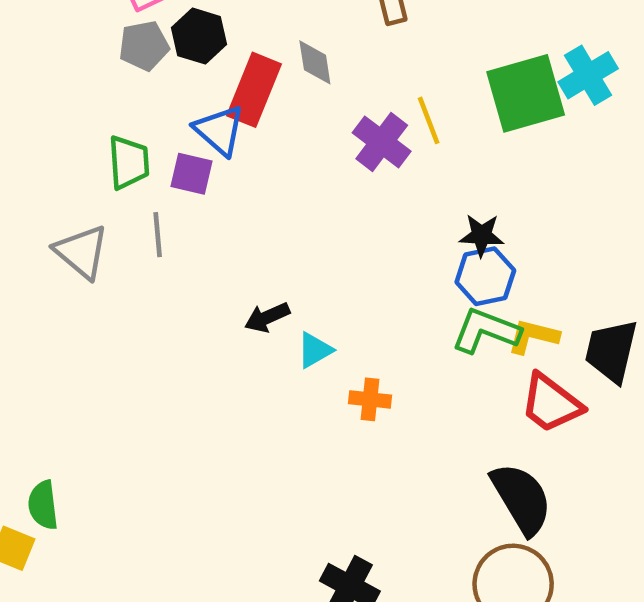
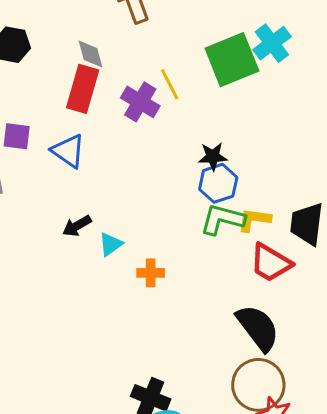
red rectangle: (254, 90) -> (83, 89), moved
blue triangle: (219, 130) -> (68, 151), moved

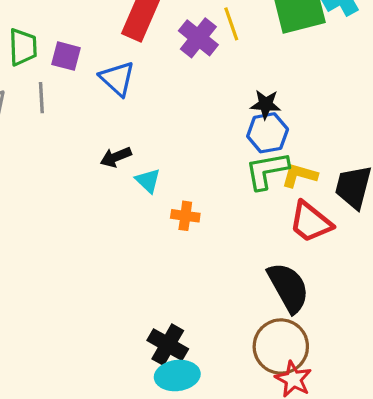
green L-shape: (222, 219) -> (267, 171), turned -33
cyan triangle: (111, 244) -> (148, 181), turned -48

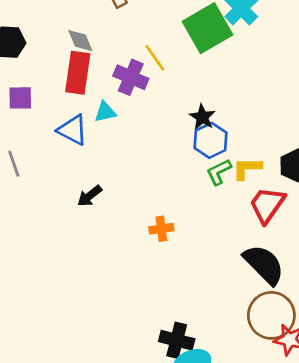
purple square: (66, 56) -> (20, 98), moved
black star: (266, 104) -> (202, 117), turned -30
green L-shape: (267, 171) -> (219, 172), size x0.7
cyan triangle: (148, 181) -> (105, 112), moved, turned -40
red trapezoid: (311, 222) -> (267, 205), turned 102

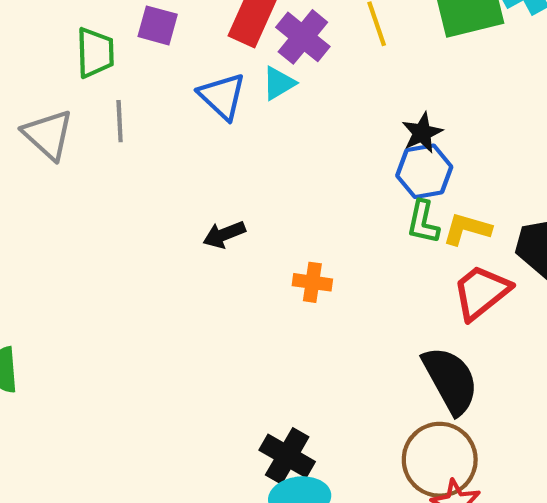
purple cross: (131, 77) -> (303, 37), moved
cyan triangle: (105, 112) -> (279, 83), turned -35
green L-shape: (219, 172) -> (423, 222), turned -68
black arrow: (90, 196) -> (224, 234), moved

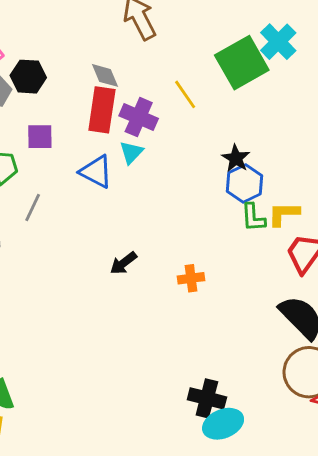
gray line: (120, 121) -> (33, 207), turned 44

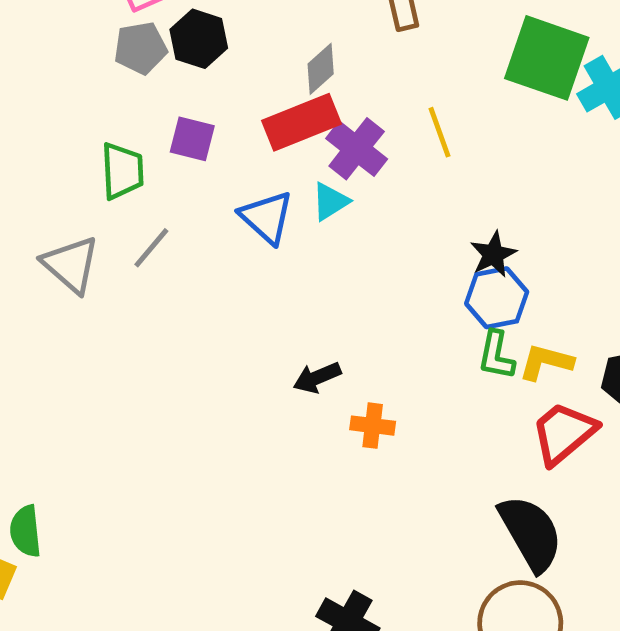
green square: (242, 63) -> (547, 58), moved, turned 34
gray diamond: (105, 75) -> (321, 69), turned 56
red rectangle: (102, 110) -> (302, 122), turned 45
black arrow: (123, 263) -> (317, 378), moved

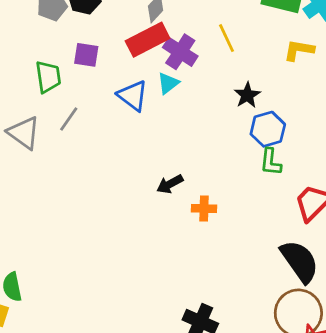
black star: (493, 254) -> (247, 95), moved
yellow L-shape: (546, 362) -> (299, 50), moved

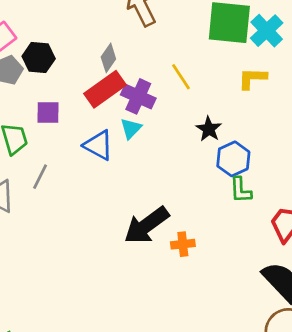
black arrow: (170, 184) -> (147, 225), size x1.8

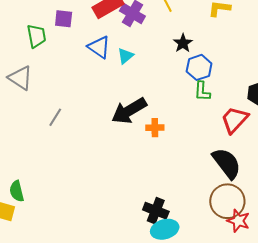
cyan triangle: (131, 128) -> (125, 56), moved
gray line: (40, 177) -> (55, 117), moved

